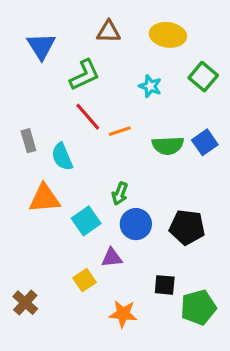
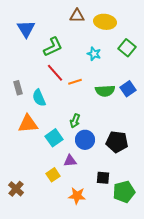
brown triangle: (109, 32) -> (77, 16), moved

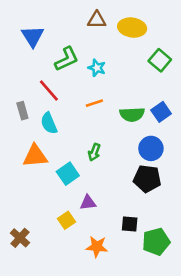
cyan star: (94, 54) -> (97, 68), moved
red line: (55, 73) -> (49, 90), moved
blue circle: (85, 140) -> (151, 148), moved

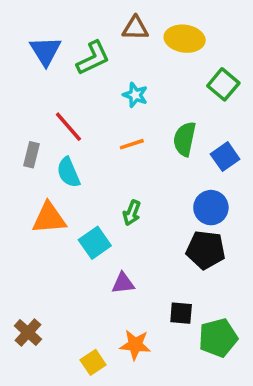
green L-shape: (67, 59) -> (93, 58), moved
gray rectangle: (22, 111) -> (31, 155), turned 30
green semicircle: (132, 114) -> (185, 139), moved, turned 105
yellow square: (67, 220) -> (93, 362), moved

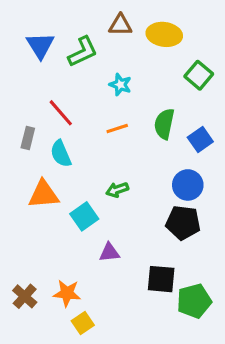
green arrow: (132, 213) -> (117, 190), turned 50
black square: (181, 313) -> (161, 279), size x1.4
orange star: (135, 345) -> (67, 293), moved

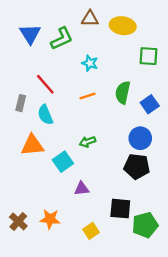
green square: (199, 75) -> (148, 56), turned -36
yellow square: (83, 323) -> (91, 231), moved

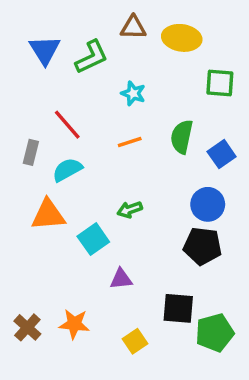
cyan semicircle: (45, 115) -> (67, 170), turned 84

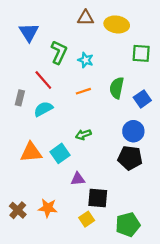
green L-shape: (92, 57) -> (59, 52), moved, turned -40
orange triangle: (48, 215) -> (31, 152), moved
black square: (178, 308) -> (98, 198), moved
green pentagon: (215, 333) -> (128, 225), moved

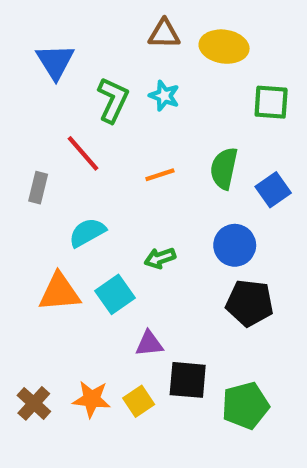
cyan star: (86, 60) -> (164, 96), moved
cyan semicircle: (43, 109) -> (87, 232), moved
blue circle: (133, 131) -> (235, 245), moved
yellow square: (87, 219) -> (139, 401), moved
green pentagon: (128, 225) -> (245, 406), moved

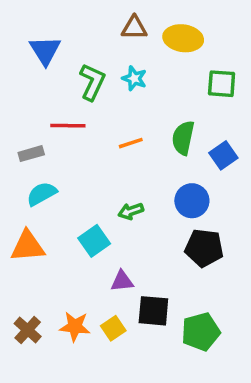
red line: (83, 153) -> (68, 126), turned -48
gray rectangle: (38, 188) -> (31, 154), turned 60
cyan semicircle: (87, 232) -> (42, 194), moved
orange triangle: (59, 292) -> (28, 246), moved

